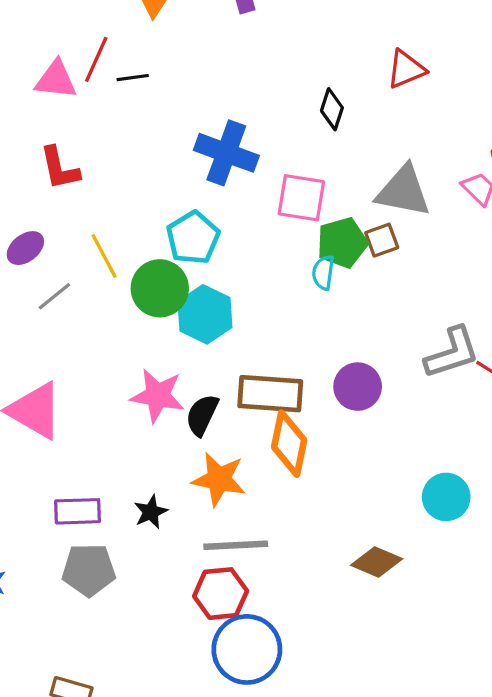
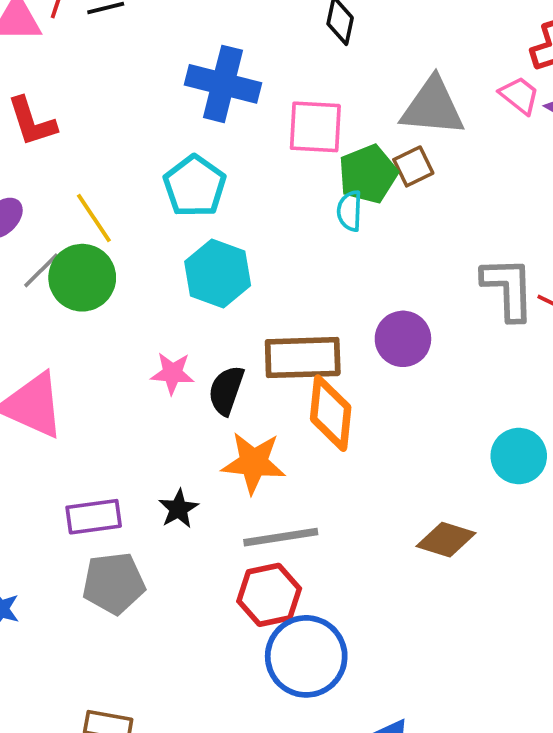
green circle: (160, 288) -> (82, 278), moved
gray L-shape: (452, 353) -> (508, 288), turned -68
pink star: (158, 396) -> (172, 373), size x0.7

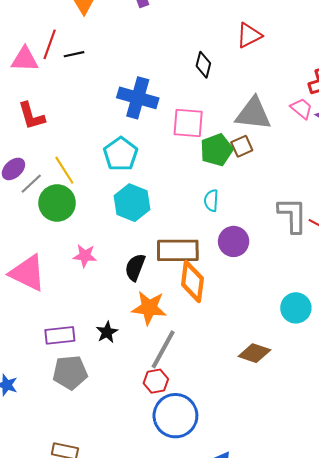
cyan semicircle: (350, 211) -> (211, 200), moved
gray line: (41, 270) -> (31, 184), moved
pink star: (172, 373) -> (85, 256), moved
gray line: (281, 537) -> (163, 349), turned -54
red hexagon: (269, 595) -> (156, 381), size x0.7

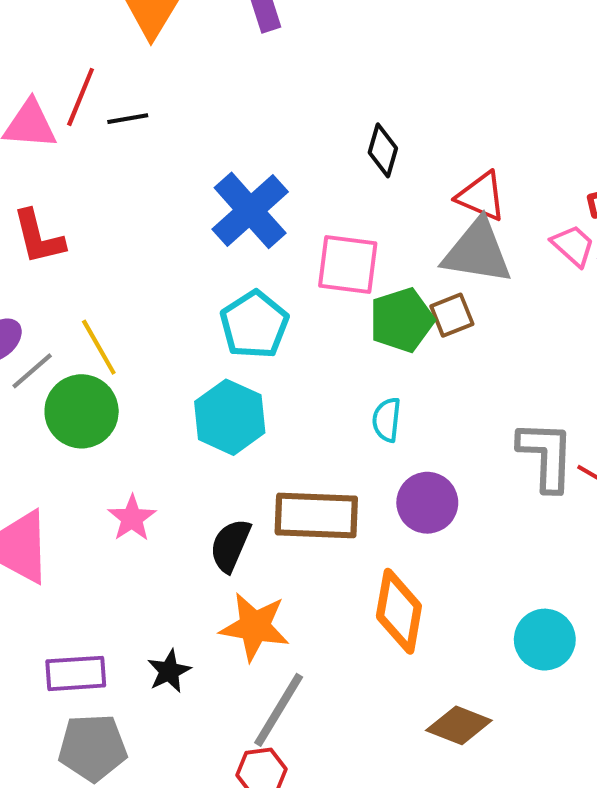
red triangle: (249, 35) -> (481, 196), moved, turned 48
blue cross: (138, 98) -> (250, 210), turned 30
cyan pentagon: (121, 154) -> (254, 325), moved
pink star: (85, 256) -> (132, 518), turned 30
orange diamond: (192, 281) -> (399, 611), moved

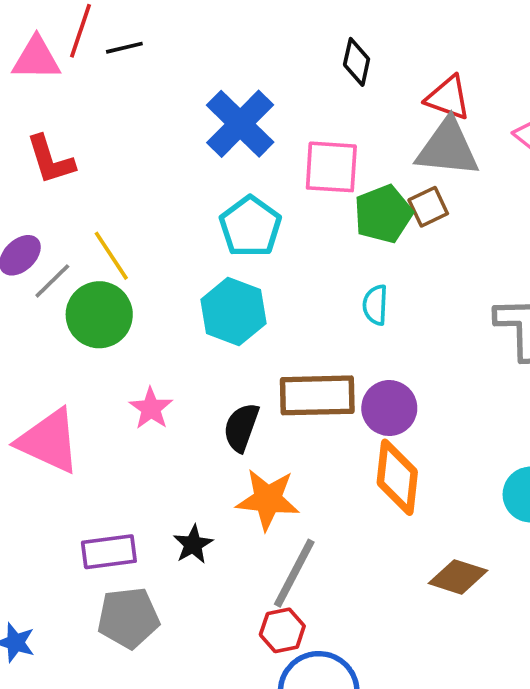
purple circle: (427, 503) -> (389, 408), moved

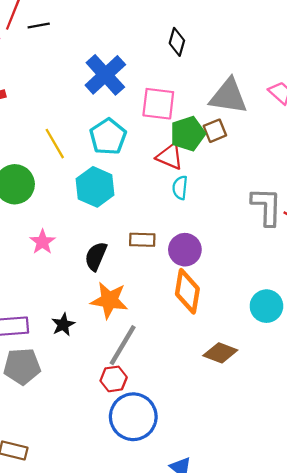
red triangle: (448, 98) -> (170, 156), moved
yellow line: (111, 256) -> (55, 144), moved
brown rectangle: (317, 395) -> (142, 240), size x0.6

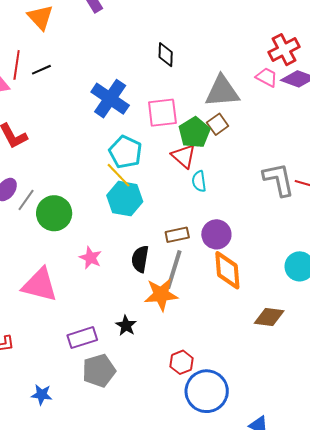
yellow line: (55, 144) -> (119, 175), moved
red triangle: (170, 156) -> (184, 156), turned 32
gray line: (123, 345) -> (174, 270), moved

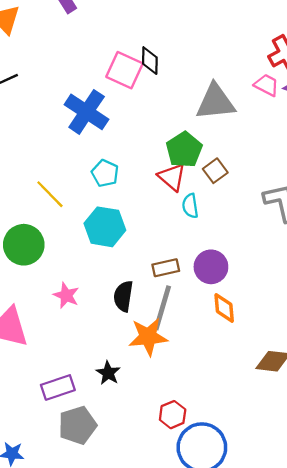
pink square: (162, 113) -> (125, 70), moved, turned 32
brown square: (218, 124) -> (215, 171), moved
cyan pentagon: (125, 152) -> (105, 173), size x0.7
yellow line: (119, 175) -> (50, 194), moved
orange diamond: (227, 270) -> (224, 308), size x0.7

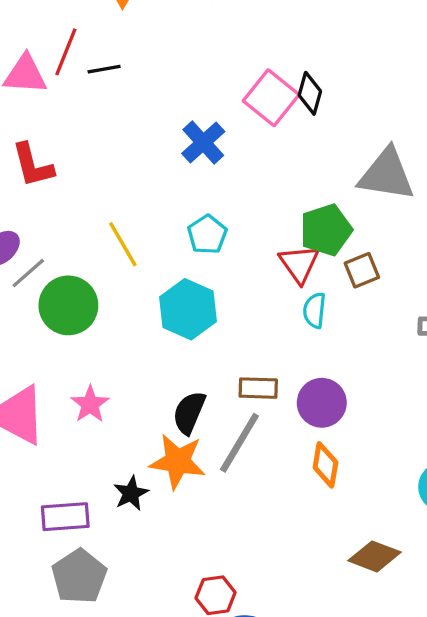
blue cross: (87, 112) -> (203, 142), size x0.7
pink star: (66, 295) -> (90, 404), moved
orange star: (148, 337) -> (178, 461), moved
black star: (108, 373) -> (131, 493), moved
gray pentagon: (77, 425) -> (79, 576), turned -30

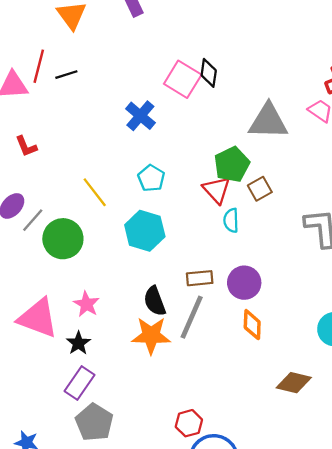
red L-shape: (33, 165) -> (26, 146), size x0.7
black semicircle: (189, 413) -> (155, 301), turned -36
black star: (131, 493) -> (78, 343), moved
purple rectangle: (65, 517) -> (80, 383), turned -44

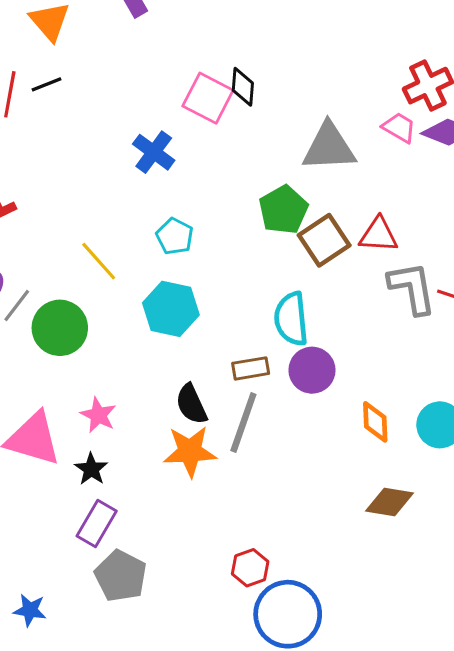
black line: (66, 75) -> (47, 84), moved
brown square: (260, 189) -> (324, 240), size x1.5
red triangle: (217, 190) -> (379, 235), moved, turned -40
cyan semicircle: (231, 220) -> (291, 319), moved, size x1.6
orange diamond: (252, 325) -> (375, 422), moved

